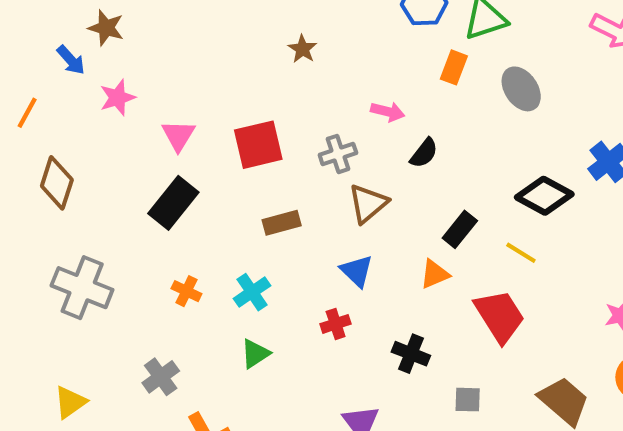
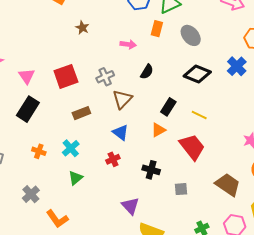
pink arrow: (388, 112) -> (128, 44), moved
black diamond: (544, 196) -> (197, 74), moved

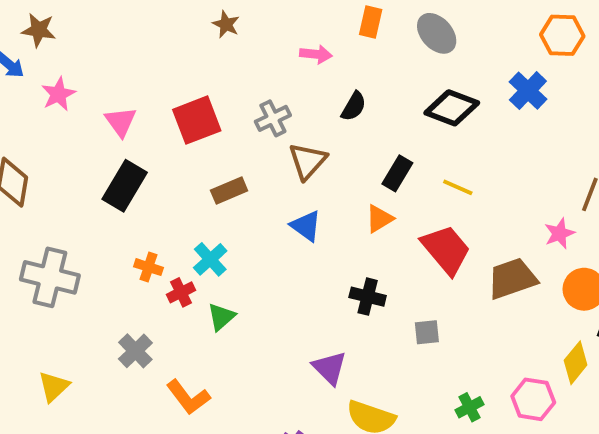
red cross: (113, 159) -> (181, 292), moved
brown trapezoid: (228, 185) -> (512, 279), moved, turned -52

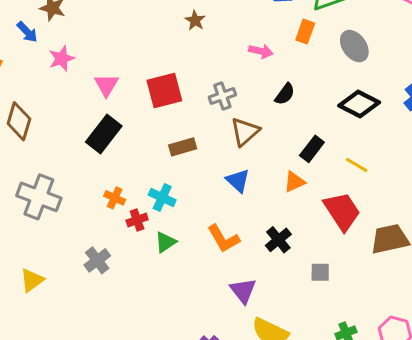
cyan cross: (210, 259) -> (162, 198), turned -30
black cross: (368, 297) -> (278, 240), turned 30
orange L-shape: (188, 397) -> (223, 239), moved

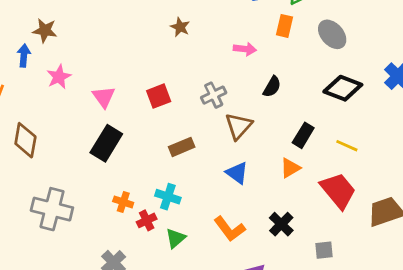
blue arrow: (27, 32) -> (24, 56), turned -125
red square: (164, 90) -> (159, 96), size x0.7

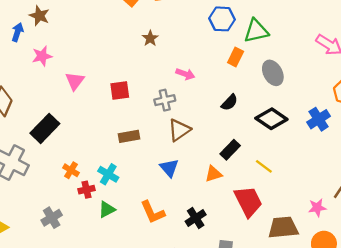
pink arrow: (245, 49) -> (185, 74), moved
black semicircle: (272, 87) -> (229, 102), moved
black rectangle: (106, 143) -> (45, 128), moved

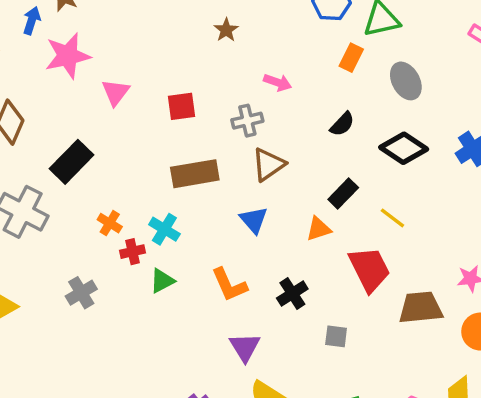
pink star: (42, 56) -> (68, 56), size x1.5
brown rectangle: (129, 136) -> (195, 174), size x1.5

